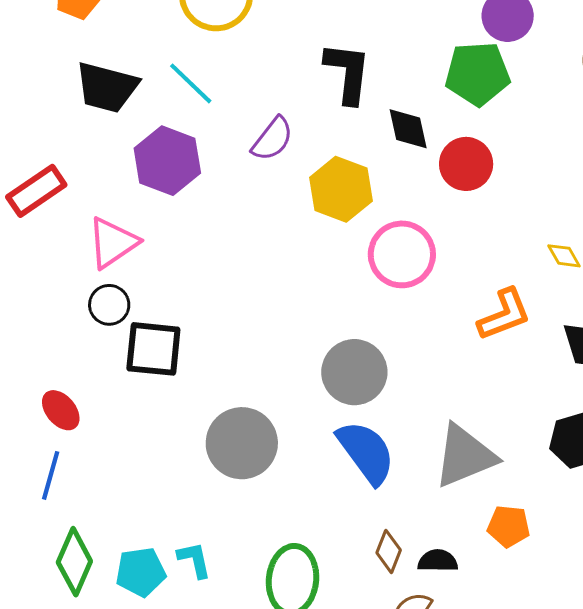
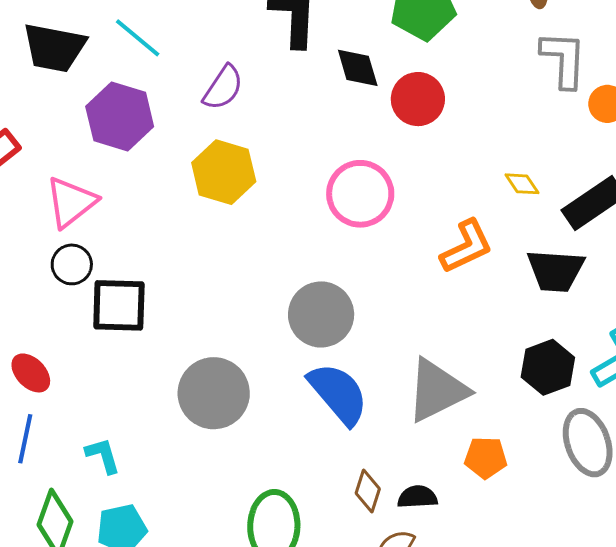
yellow hexagon: (341, 189) -> (224, 172), moved
cyan L-shape: (194, 560) -> (103, 456), moved

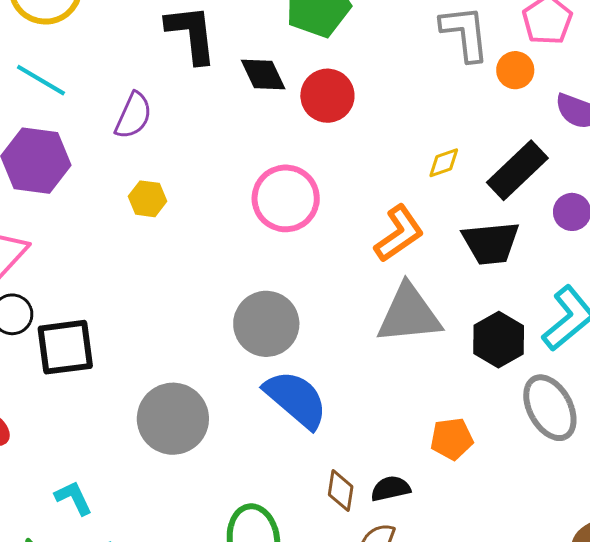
yellow hexagon: (224, 172) -> (147, 199), size x0.6
yellow diamond: (522, 184) -> (444, 163), turned -66
gray triangle: (437, 390) -> (409, 314), moved, turned 30

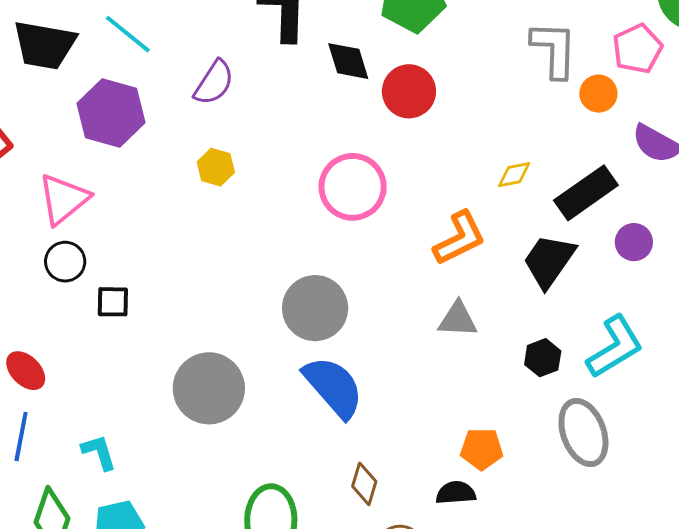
black trapezoid: (491, 243) -> (549, 261), turned 122
gray triangle: (409, 314) -> (458, 319), size x0.6
black hexagon: (499, 340) -> (543, 358), size x0.7
black square: (65, 347) -> (113, 302), size x0.6
black semicircle: (391, 489) -> (456, 493), moved

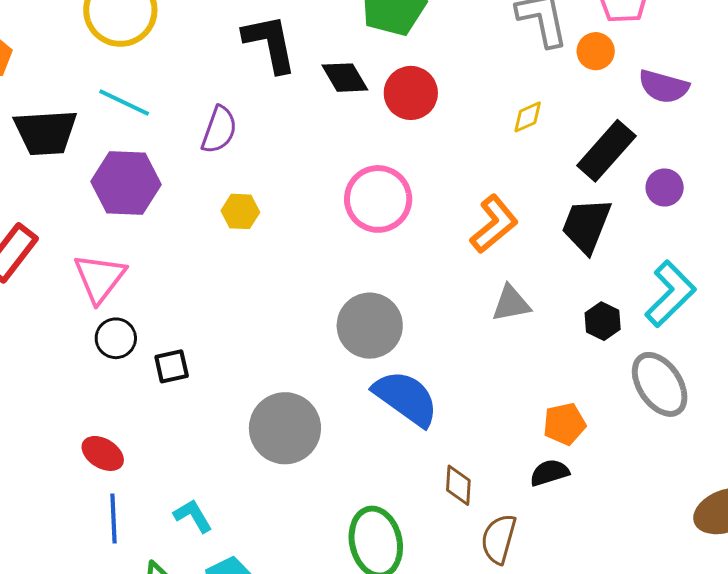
yellow diamond: (514, 175) -> (528, 117), moved

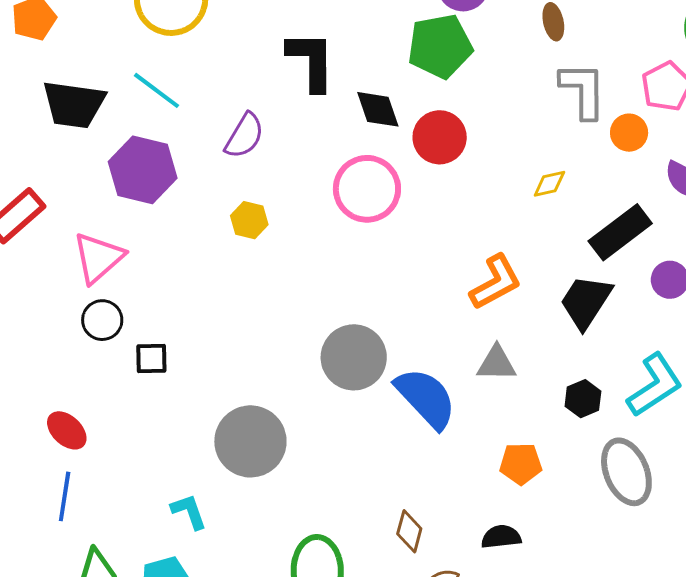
pink circle: (378, 199) -> (367, 189), moved
blue semicircle: (406, 398) -> (426, 398), moved
orange pentagon: (564, 424) -> (521, 464), moved
cyan L-shape: (193, 516) -> (189, 512), moved

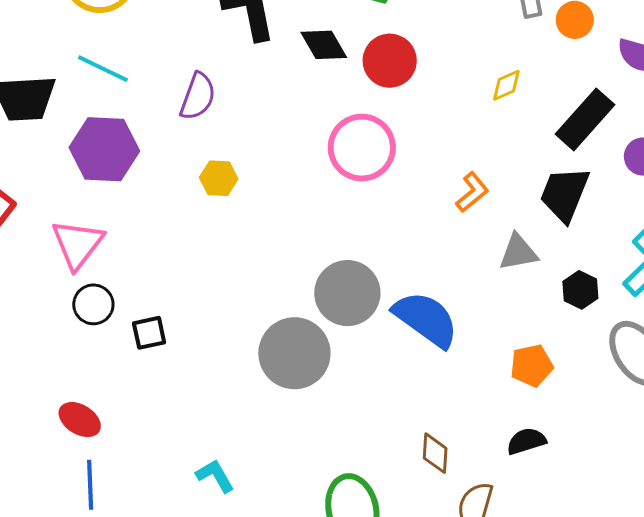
pink circle: (367, 189) -> (362, 148), moved
orange L-shape: (496, 282) -> (472, 192), size x0.7
gray triangle: (497, 363) -> (518, 252), moved
gray circle: (250, 441) -> (294, 353), moved

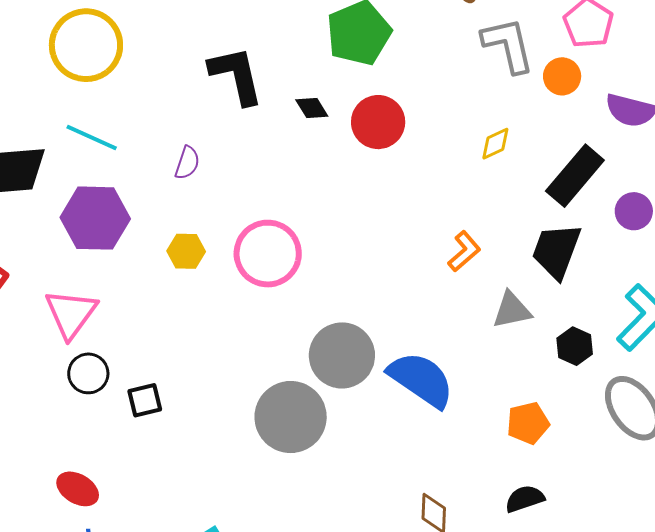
black diamond: (324, 45) -> (312, 108), size x0.7
purple semicircle: (198, 96) -> (187, 163), size x0.7
pink circle: (362, 148) -> (268, 254), moved
yellow hexagon: (219, 178) -> (186, 251), moved

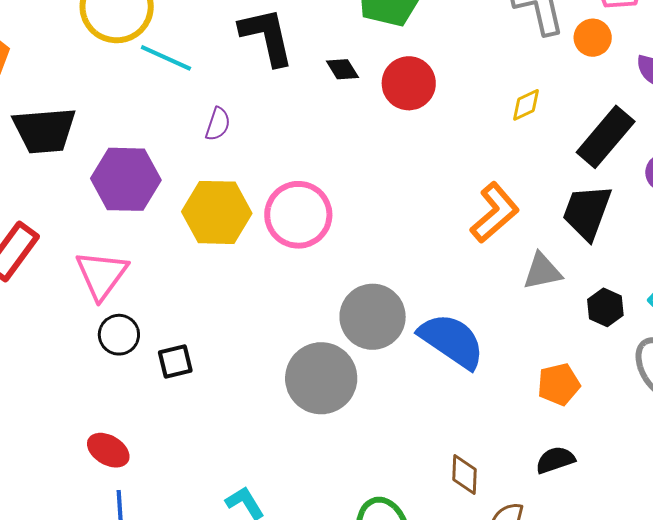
cyan line: (92, 138) -> (166, 58), moved
yellow hexagon: (186, 251) -> (217, 212), size x1.8
orange L-shape: (464, 251) -> (495, 213), size x1.5

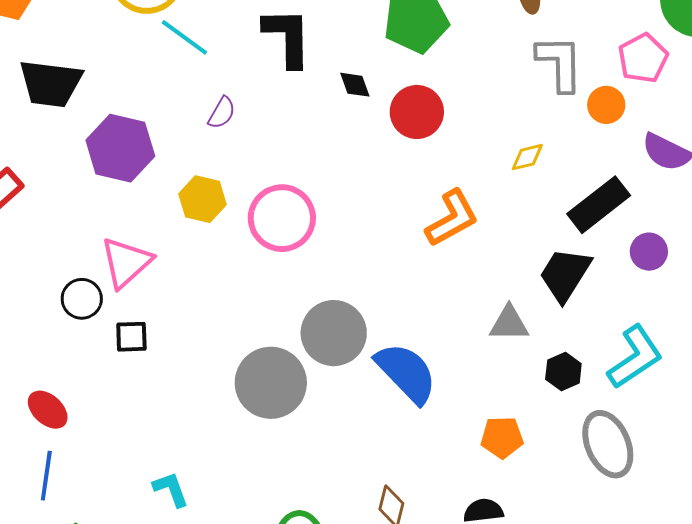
yellow hexagon: (217, 212) -> (203, 199), size x0.7
orange L-shape: (495, 213) -> (452, 218), moved
pink triangle: (102, 275) -> (126, 262), moved

